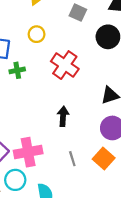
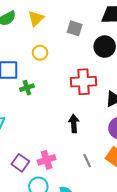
red cross: (65, 65) -> (84, 82), moved, turned -30
pink cross: (28, 152) -> (47, 160), size x0.7

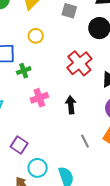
red cross: (84, 82) -> (79, 63), turned -35
pink cross: (47, 160) -> (39, 98), moved

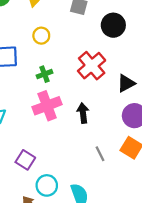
green cross: (24, 71) -> (44, 74), moved
pink cross: (39, 98) -> (47, 106), size x1.4

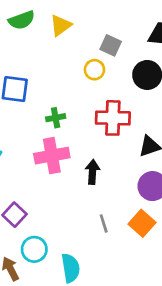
yellow circle: (41, 36) -> (94, 70), moved
red cross: (92, 66) -> (113, 118), turned 32

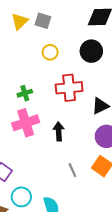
gray square: (111, 45) -> (43, 21), moved

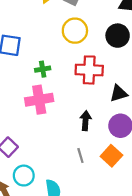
yellow circle: (50, 52) -> (75, 31), size x1.5
black arrow: (59, 131) -> (86, 121), moved

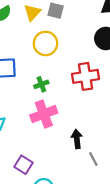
yellow circle: (75, 31) -> (45, 43), moved
black arrow: (86, 121) -> (77, 139), moved

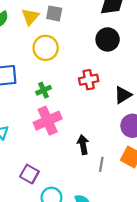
red cross: (86, 76) -> (89, 80), size x0.7
gray line: (93, 159) -> (101, 164), turned 40

